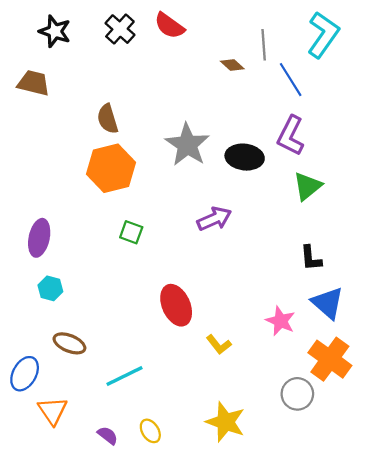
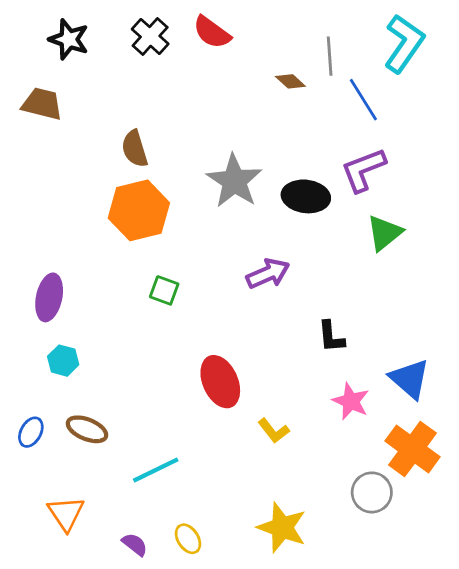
purple L-shape: (291, 136) -> (363, 170), turned 42
black L-shape: (311, 258) -> (331, 337), moved
blue ellipse: (25, 374) -> (31, 432), moved, size x0.7

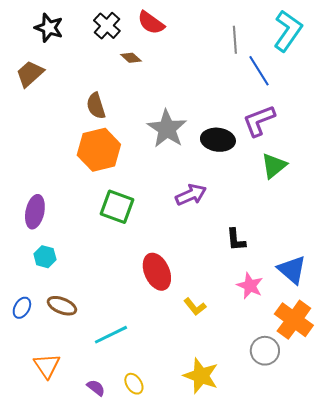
brown diamond: (290, 81) -> (131, 58), moved
brown trapezoid: (42, 104) -> (30, 74), turned -56
green square: (164, 290) -> (117, 207), size x1.6

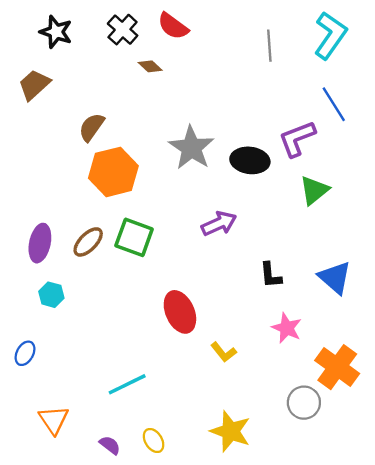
blue line: (259, 71) -> (334, 104), moved
brown semicircle: (96, 106) -> (92, 127), moved, turned 52
blue triangle: (292, 270) -> (335, 278), moved
brown ellipse: (62, 306) -> (88, 242), moved, turned -68

